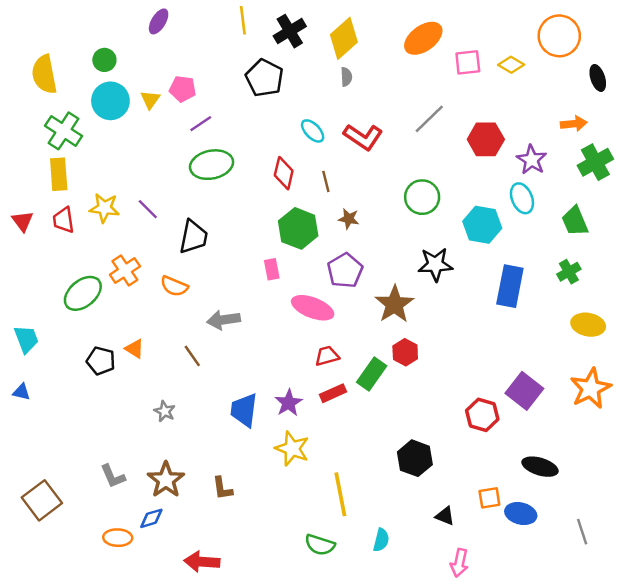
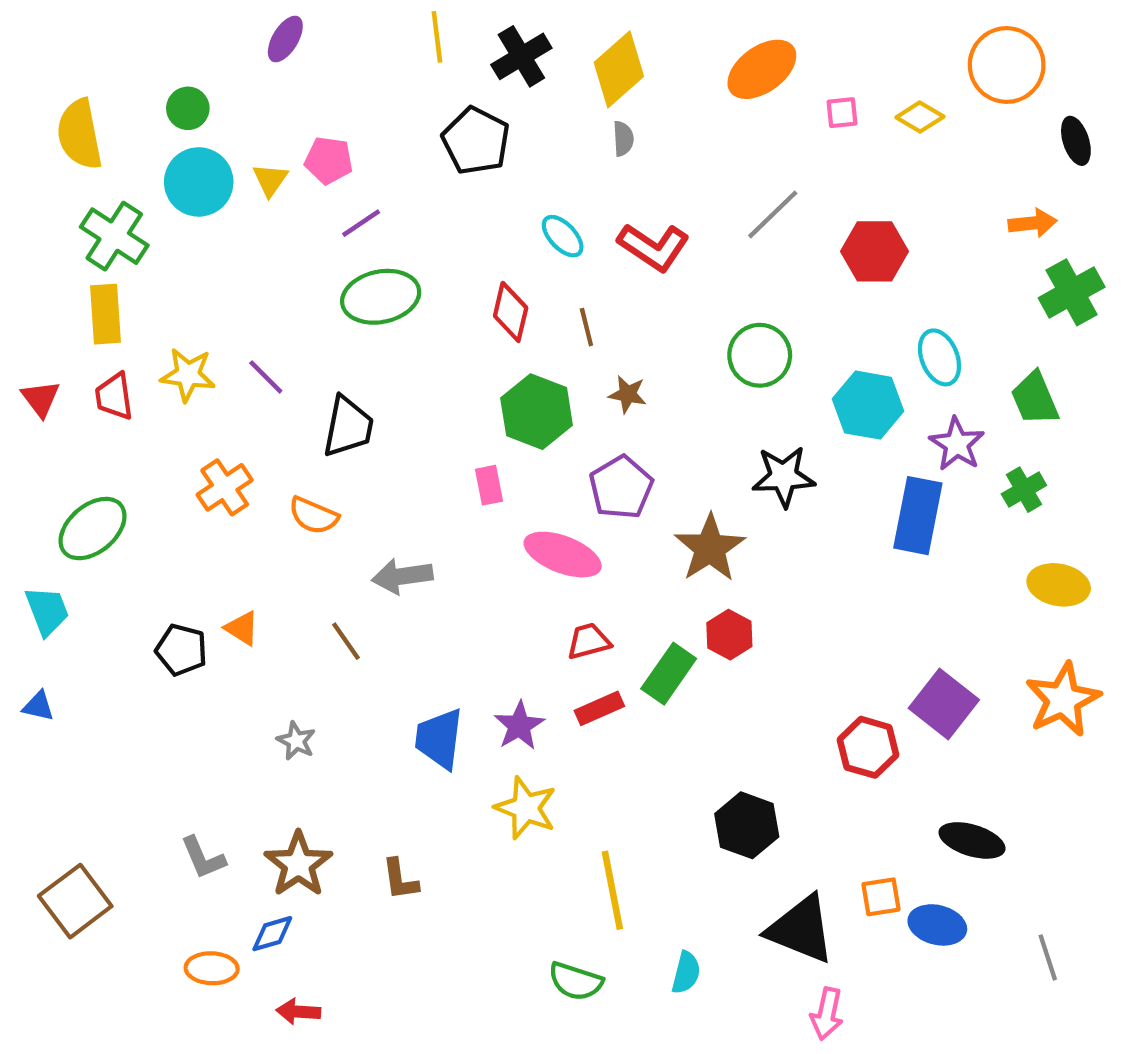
pink square: (468, 62) -> (842, 113), size x0.7
purple star: (532, 160) -> (957, 444), moved
green ellipse: (83, 293) -> (93, 529), moved
black triangle: (445, 516) -> (801, 929), size x2.0
red arrow: (202, 562) -> (298, 1012), moved, size x0.7

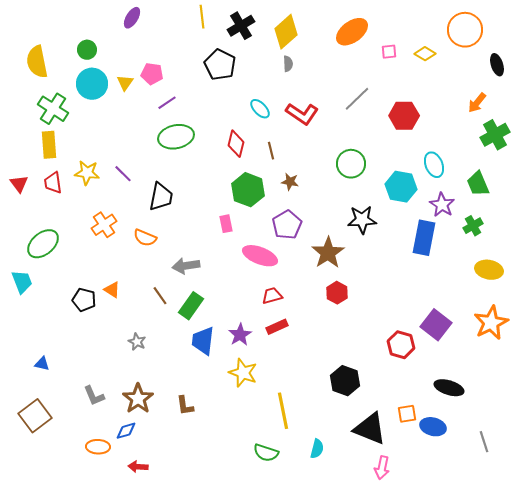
orange arrow: (1033, 223) -> (477, 103), turned 135
green rectangle: (669, 674) -> (191, 306), moved
blue triangle: (38, 706) -> (42, 364), moved

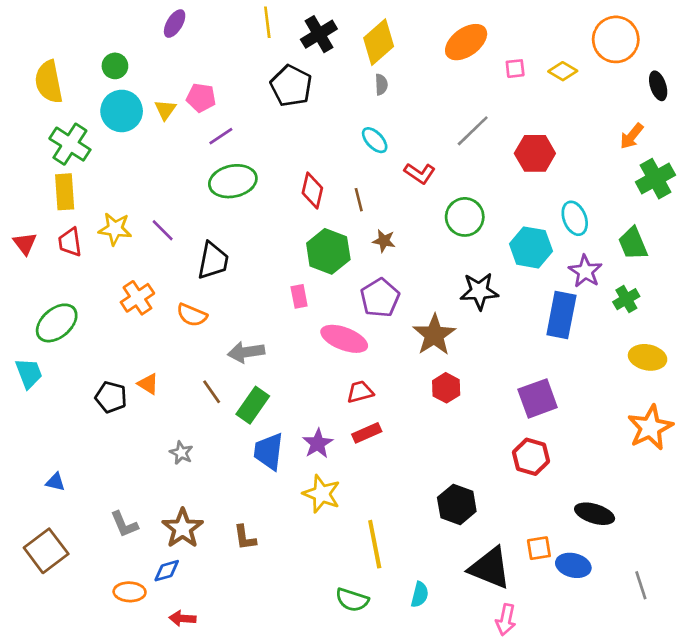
cyan ellipse: (260, 109) -> (375, 140), moved
red L-shape: (302, 114) -> (420, 173), moved, size x0.7
purple square: (436, 325) -> (538, 398), moved, turned 32

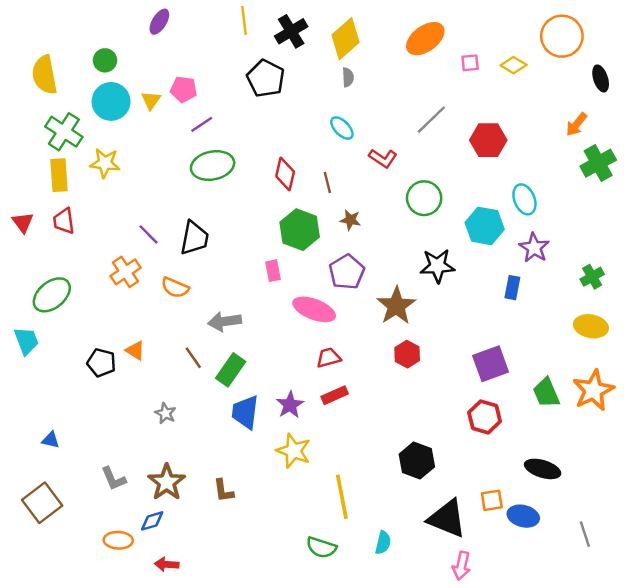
yellow star: (115, 229) -> (105, 163), moved
purple line: (163, 230) -> (148, 234), moved
green trapezoid: (633, 243) -> (546, 393), moved
green cross: (626, 299) -> (592, 277), moved
blue rectangle: (561, 315) -> (512, 288), size x0.6

